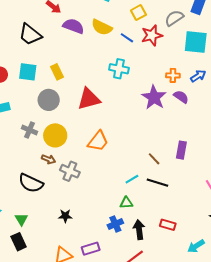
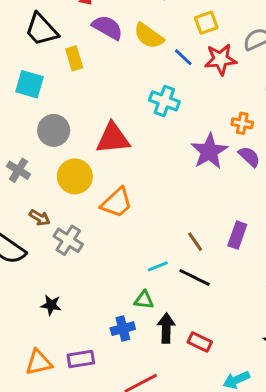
yellow rectangle: (57, 72) -> (74, 58), moved
yellow circle: (55, 135) -> (75, 176), moved
black arrow: (139, 230) -> (166, 328), moved

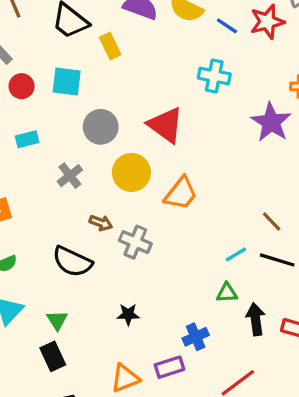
red triangle: (113, 138) -> (166, 125), turned 51
gray cross: (18, 170) -> (70, 176), turned 30
blue cross: (123, 329) -> (196, 337), moved

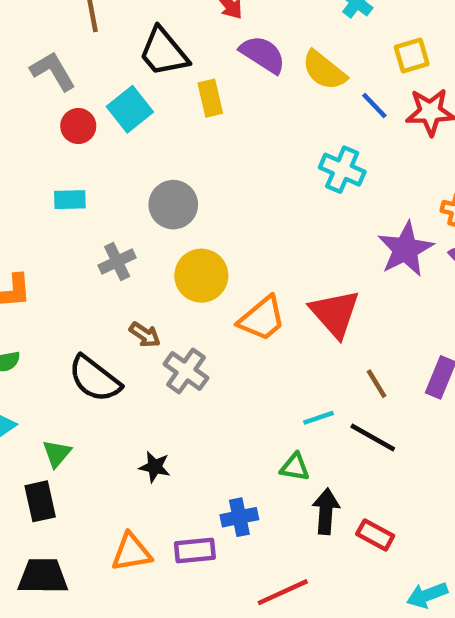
cyan square: (67, 81) -> (130, 109), moved, turned 32
red triangle: (166, 125) -> (335, 313), moved

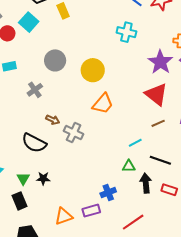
yellow circle: (201, 276) -> (93, 70), moved
red triangle: (335, 313) -> (156, 94), moved
brown line: (377, 384) -> (158, 123), turned -72
black line: (373, 437) -> (160, 160), moved
black star: (155, 467) -> (43, 178), moved

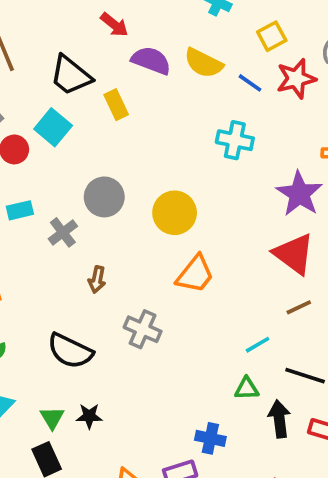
gray cross: (35, 90) -> (63, 232), moved
brown arrow: (53, 120) -> (97, 280), moved, turned 80
blue cross: (108, 192) -> (210, 438), turned 35

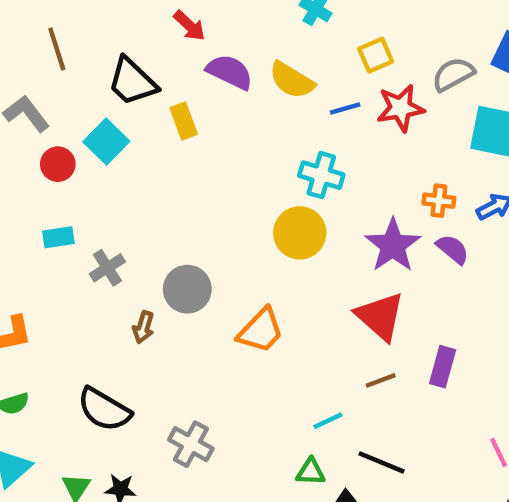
blue line: (250, 83) -> (345, 108), turned -55
gray circle: (104, 197) -> (187, 289), moved
yellow circle: (175, 213) -> (300, 233), moved
gray cross: (143, 329) -> (191, 444), moved

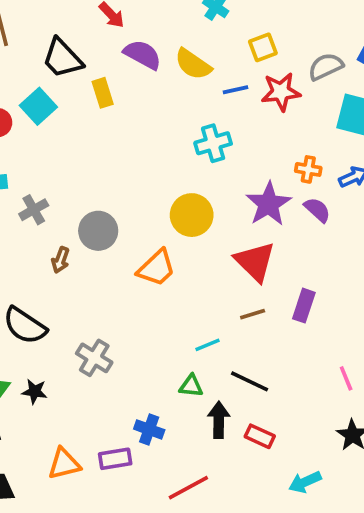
cyan cross: (321, 175) -> (213, 143), turned -36
yellow circle: (300, 233) -> (192, 215), moved

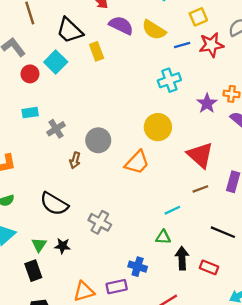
purple star: (268, 204) -> (207, 103), moved, size x0.7
black line: (250, 381) -> (223, 232), moved

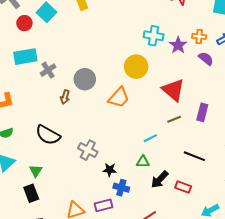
cyan cross: (169, 80) -> (154, 36), moved, turned 30
cyan rectangle: (30, 113) -> (25, 57), size x1.6
black star: (62, 246) -> (110, 170), moved
black arrow: (182, 258) -> (160, 179), turned -132

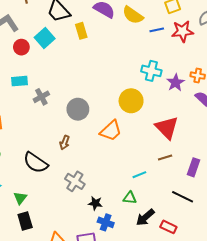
cyan rectangle: (25, 57) -> (19, 81), size x0.7
brown arrow: (65, 97) -> (65, 143), moved
purple rectangle: (202, 112) -> (194, 167), moved
black rectangle: (31, 193) -> (25, 221), moved

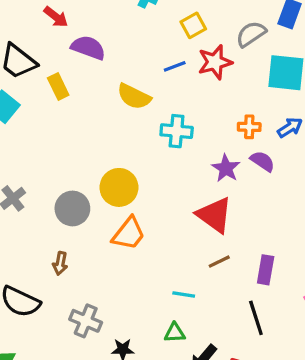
yellow semicircle: (133, 15) -> (134, 97), moved
purple star: (176, 83) -> (226, 168), moved
yellow circle: (131, 101) -> (119, 187), moved
cyan line: (139, 175) -> (184, 294), turned 40
black line: (183, 197) -> (256, 318), turned 55

